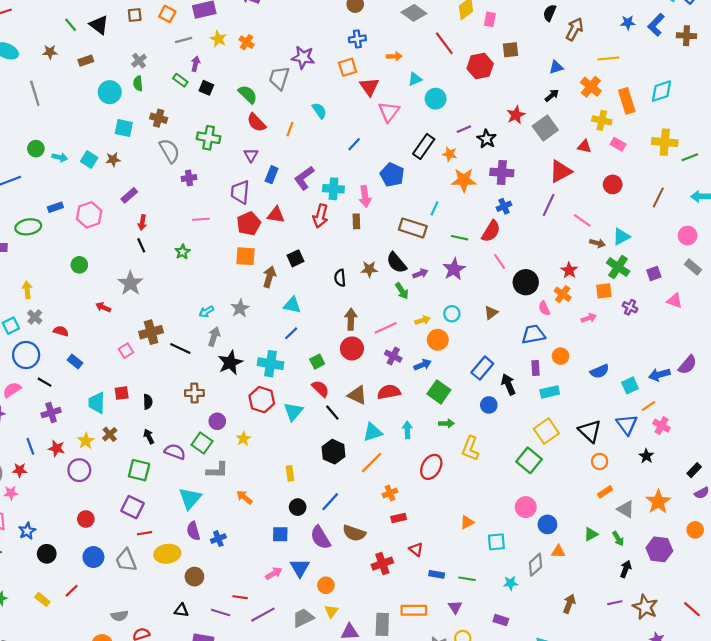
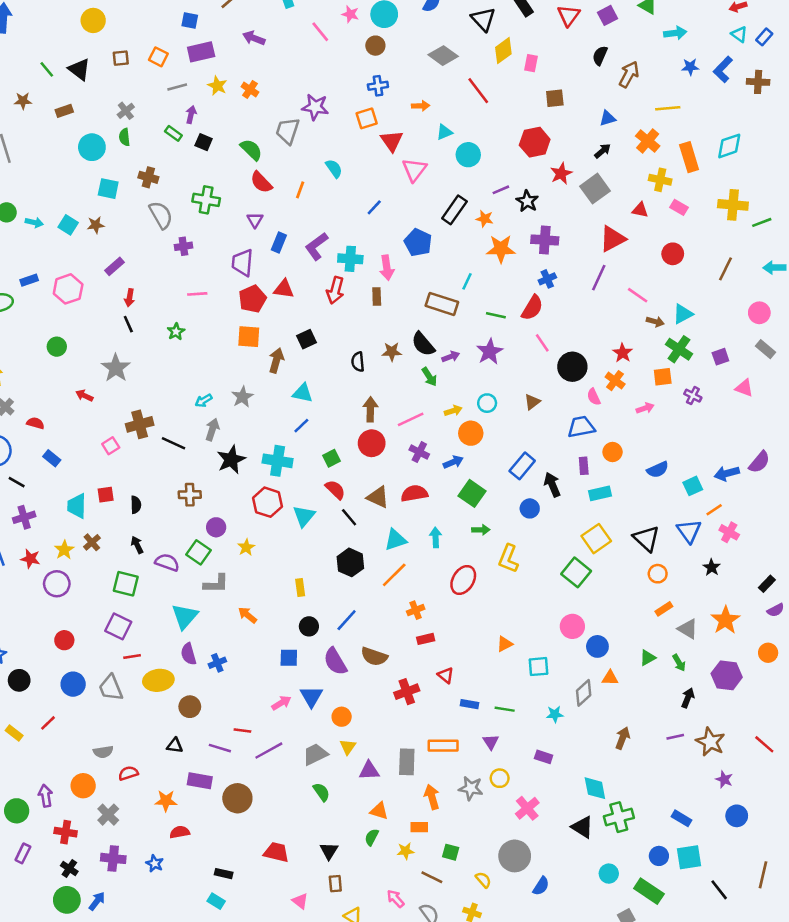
red hexagon: (480, 66) -> (535, 142), moved

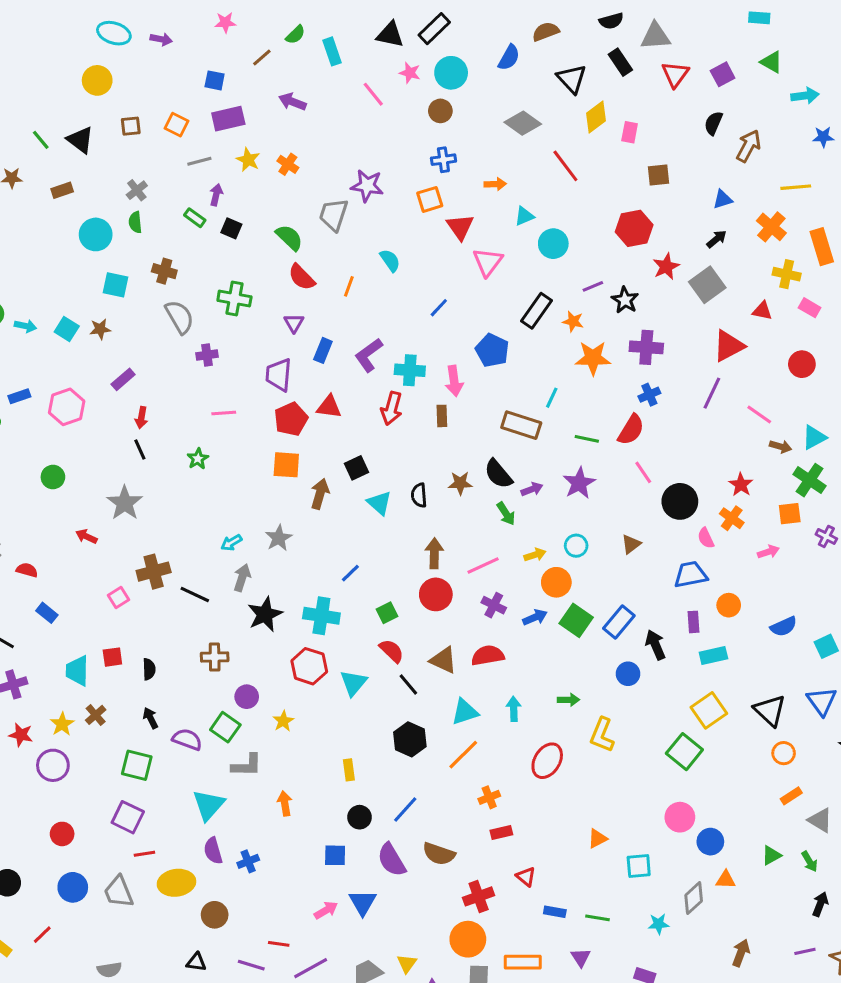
cyan triangle: (303, 393) -> (379, 503), moved, turned 30
green square: (472, 493) -> (576, 620), moved
orange arrow: (247, 615) -> (285, 803), turned 42
orange circle: (342, 717) -> (468, 939), moved, size x1.5

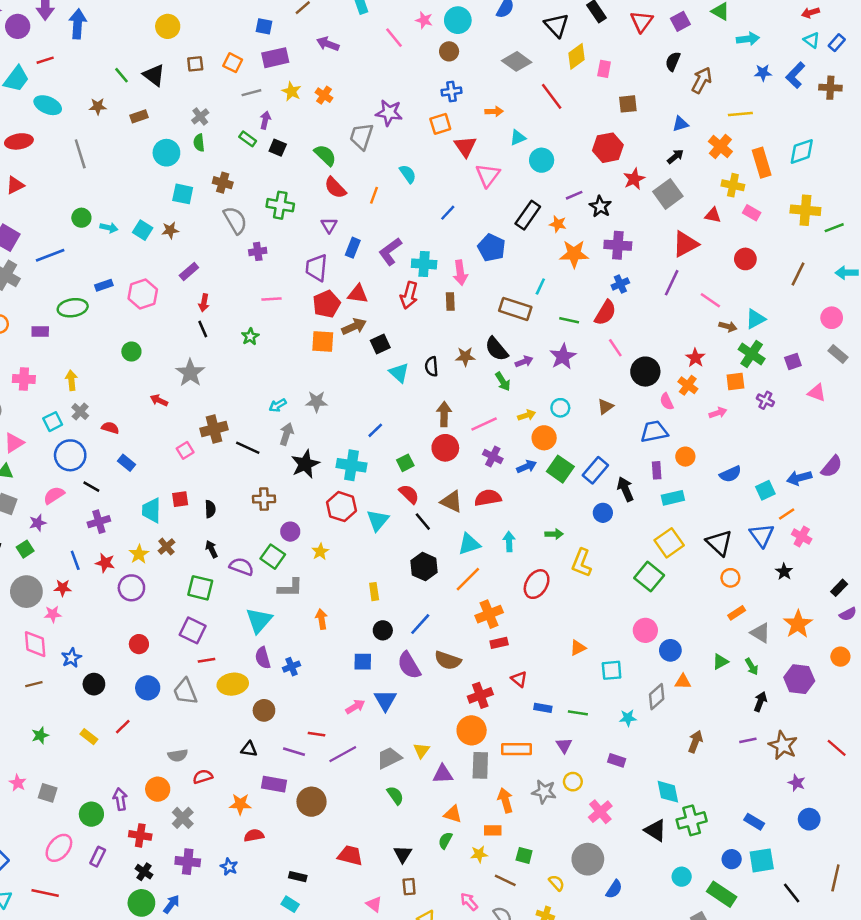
brown arrow: (320, 494) -> (354, 326), moved, turned 50
gray star: (279, 538) -> (317, 402), turned 30
orange cross: (489, 797) -> (489, 614), size x1.5

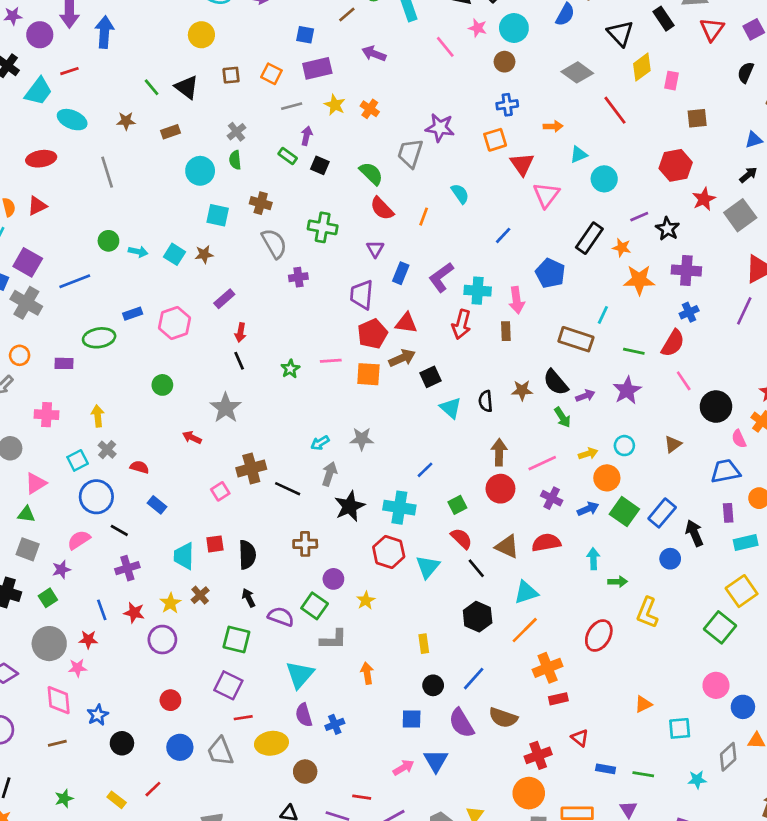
pink line: (271, 299) -> (331, 361), moved
black semicircle: (210, 509) -> (247, 555), size x1.5
cyan arrow: (509, 542) -> (593, 559), moved

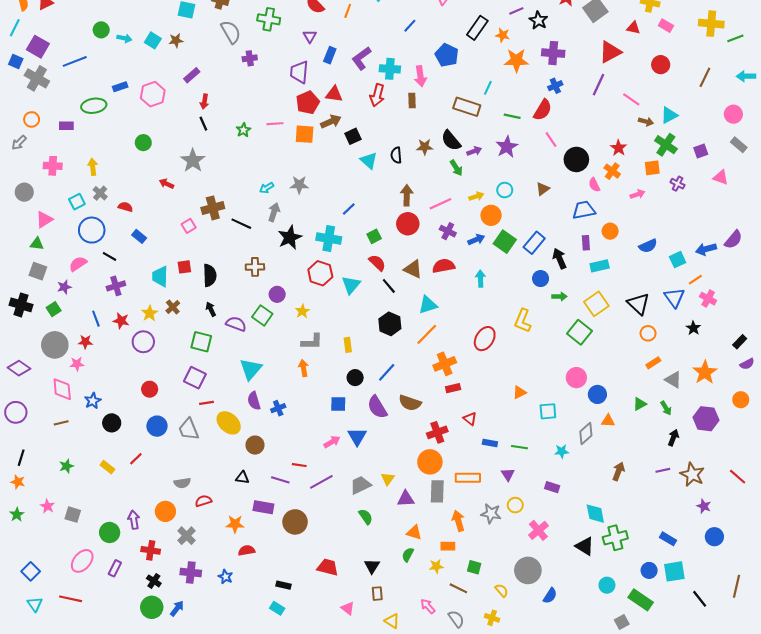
green arrow: (618, 582) -> (560, 296), moved
gray L-shape: (333, 640) -> (312, 342), moved
yellow ellipse: (271, 743) -> (229, 423), turned 50

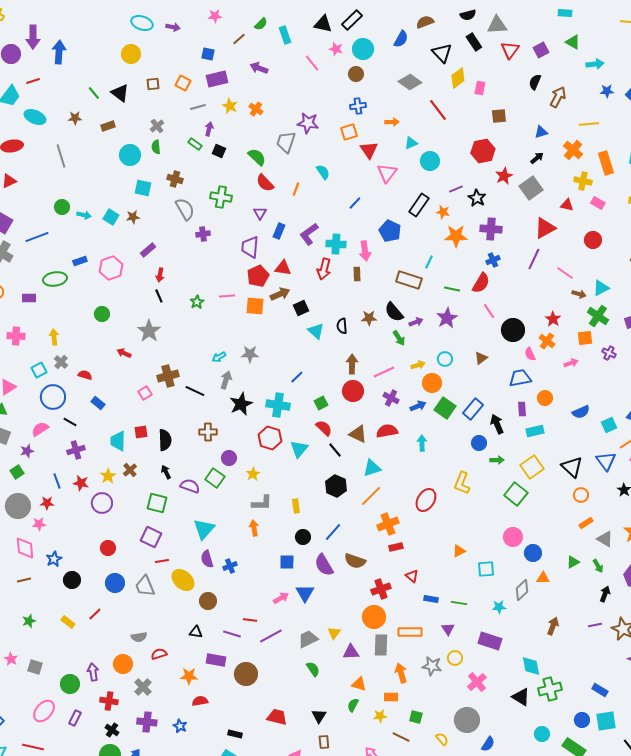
purple rectangle: (552, 487) -> (490, 641), size x1.6

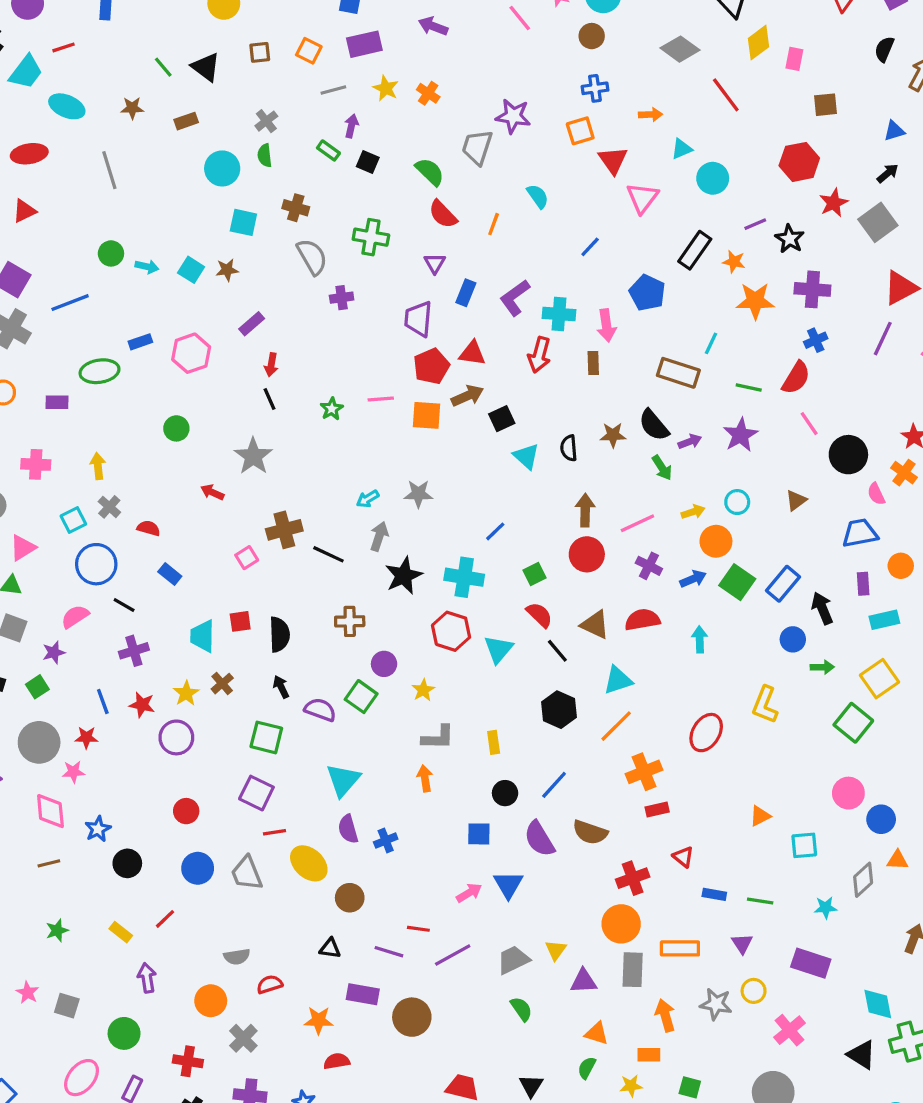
purple arrow: (93, 672) -> (147, 978), moved

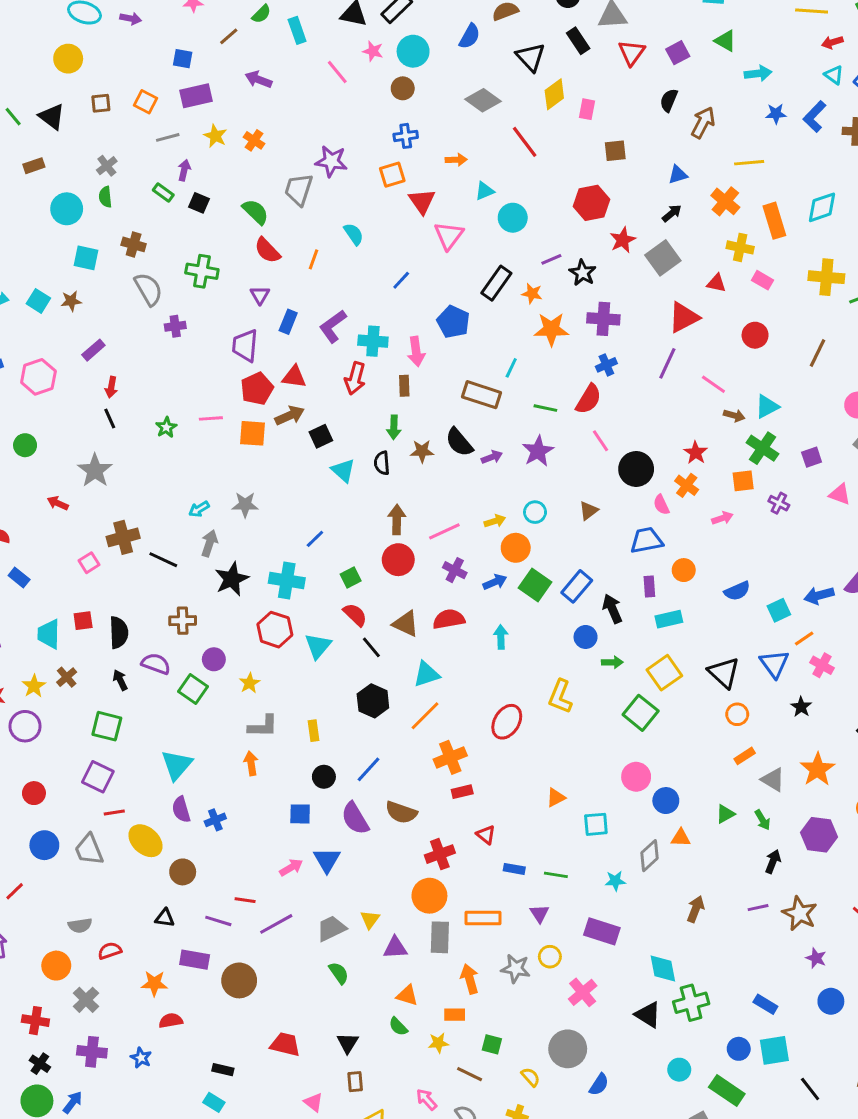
green arrow: (662, 468) -> (394, 427), moved, turned 35
purple semicircle: (320, 710) -> (156, 664), moved
green semicircle: (587, 1068) -> (398, 1027), turned -72

